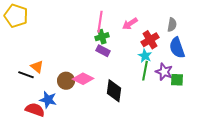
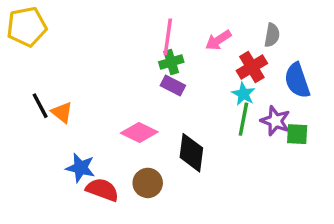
yellow pentagon: (16, 16) -> (27, 27), turned -30
gray semicircle: (172, 25) -> (272, 35), moved
black line: (26, 75) -> (40, 106), moved, turned 42
brown circle: (66, 81) -> (148, 183), moved
red semicircle: (35, 110) -> (102, 190), moved

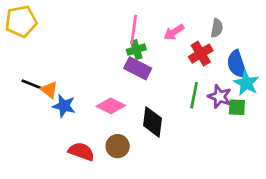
purple rectangle: (173, 86) -> (138, 68), size x1.4
cyan star: (243, 94) -> (246, 83), moved, size x1.4
black line: (40, 106) -> (32, 84), turned -40
blue star: (80, 168) -> (64, 106), moved

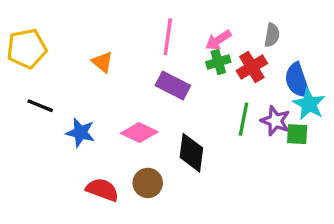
yellow pentagon: (21, 21) -> (27, 49), moved
green cross: (136, 50) -> (218, 62), moved
orange triangle: (49, 90) -> (102, 62), moved

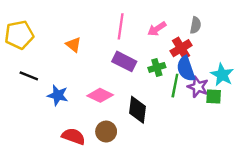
green cross: (218, 62) -> (157, 67), moved
blue semicircle: (297, 80) -> (186, 69), moved

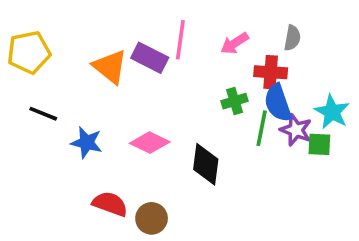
orange triangle: (73, 45) -> (110, 67), size x1.5
red cross: (181, 48) -> (271, 72), turned 35
purple rectangle: (124, 61) -> (150, 58), moved
brown circle: (106, 132) -> (152, 218), moved

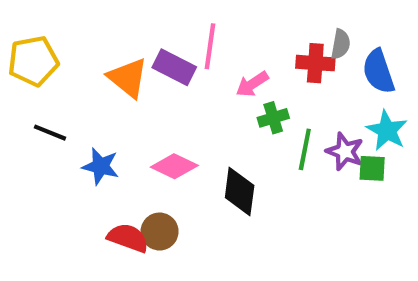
pink arrow: (235, 43) -> (252, 84), moved
red cross: (271, 72) -> (315, 63), moved
blue semicircle: (278, 103) -> (379, 71), moved
brown circle: (152, 218) -> (160, 232), moved

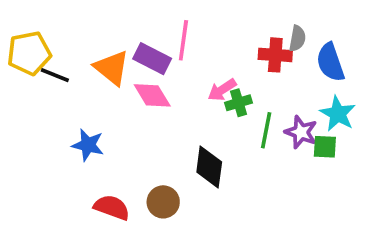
pink arrow: (252, 84) -> (222, 90), moved
black line: (50, 133) -> (55, 75), moved
pink diamond: (174, 166) -> (152, 95), moved, turned 33
brown circle: (160, 232) -> (163, 202), moved

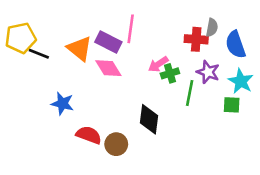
purple star: (301, 132) -> (208, 72), moved
red semicircle: (112, 207) -> (89, 135), moved

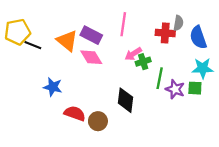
pink line: (131, 29) -> (123, 24), moved
purple star: (208, 72) -> (175, 89), moved
cyan star: (241, 81) -> (203, 68), turned -30

